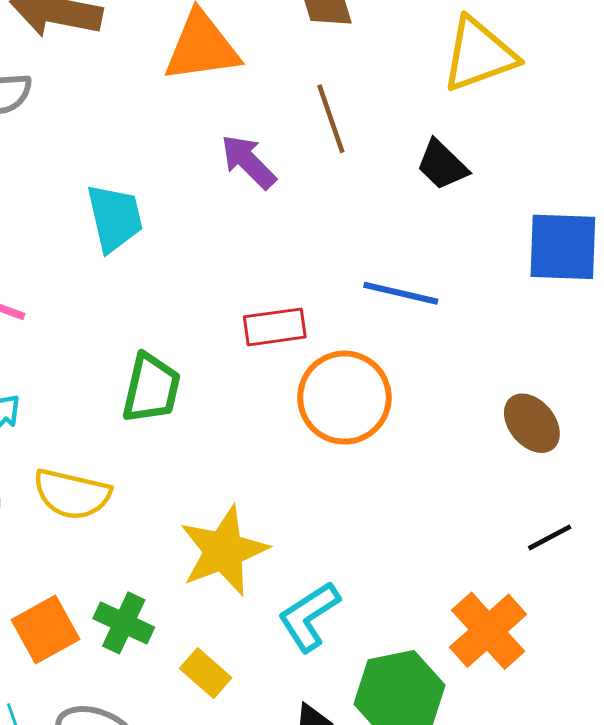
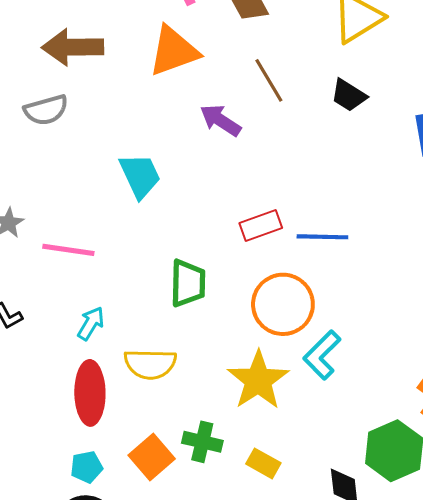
blue line: (401, 293) -> (322, 237), moved
orange circle: (344, 398) -> (283, 304), moved
cyan L-shape: (309, 616) -> (322, 355), moved

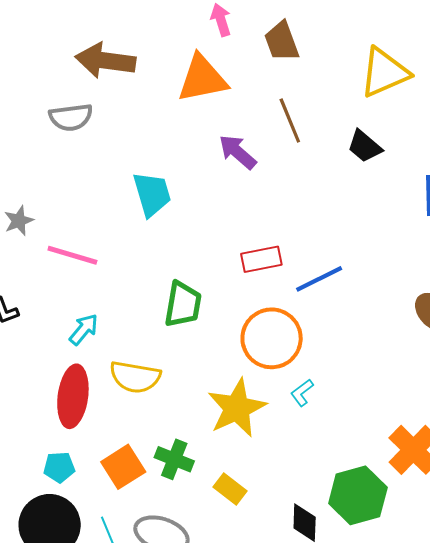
blue line: (322, 237) -> (319, 279), turned -36
cyan L-shape: (322, 355) -> (302, 393), size x0.6

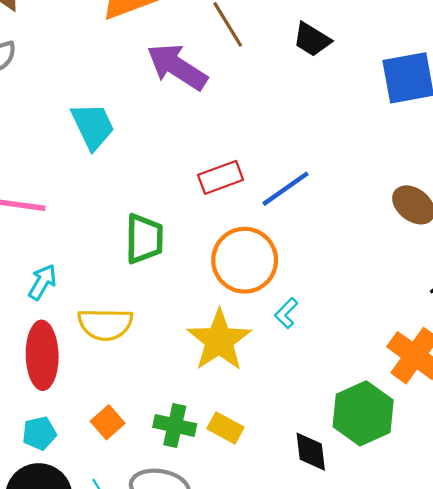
purple arrow: (237, 152) -> (177, 67), size x1.4
green cross: (174, 459) -> (175, 426), moved
orange square: (123, 467) -> (108, 422), size x0.7

